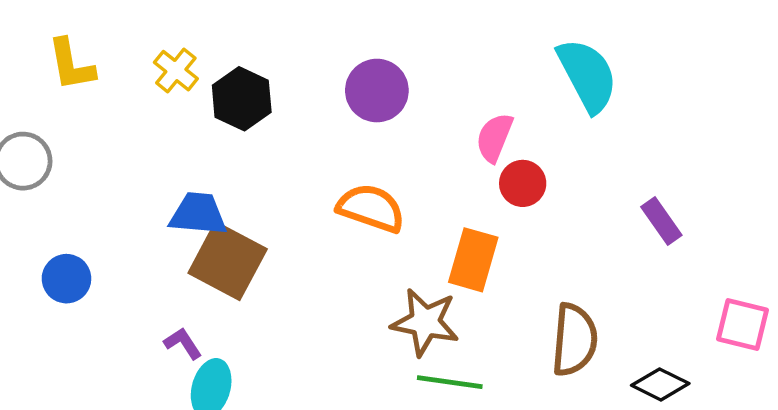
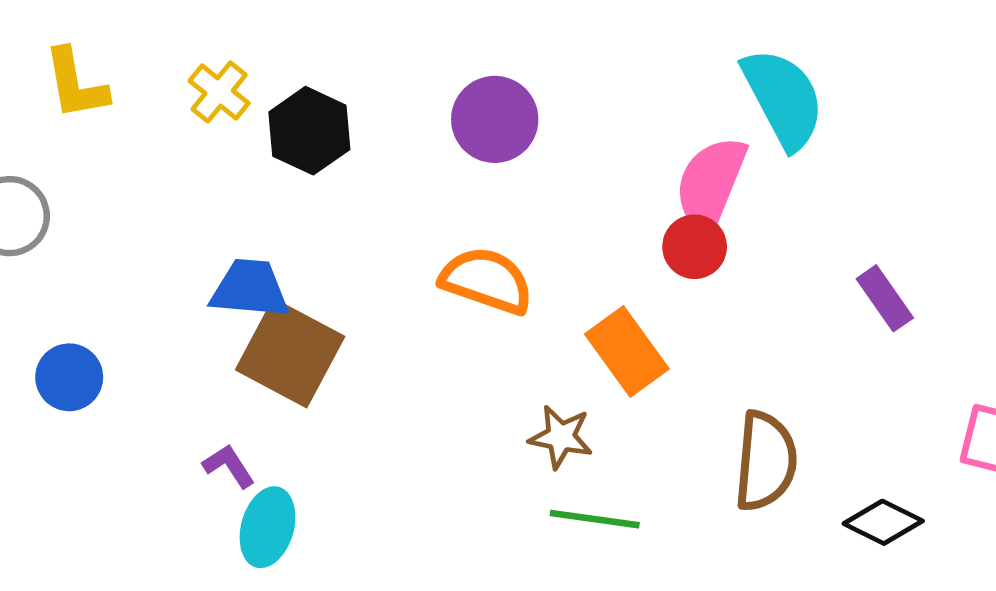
pink semicircle: (494, 138) -> (711, 184), moved, size x1.4
orange rectangle: (473, 260) -> (627, 351), turned -52
brown star: (425, 322) -> (561, 437), size x0.7

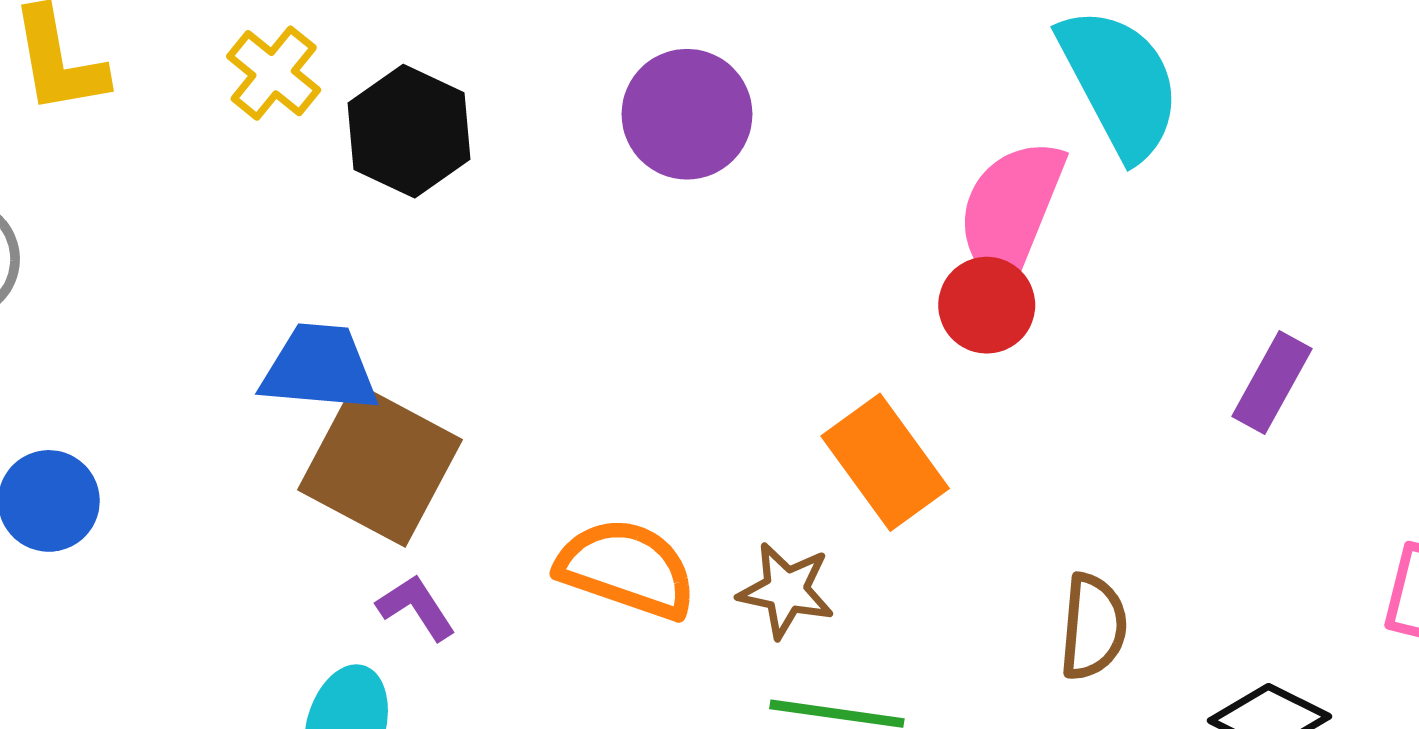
orange semicircle: (487, 281) -> (627, 569), moved
purple rectangle: (885, 298) -> (1272, 383), turned 64
brown semicircle: (766, 461) -> (1093, 627), size x0.7
purple L-shape: (229, 466) -> (416, 607), moved

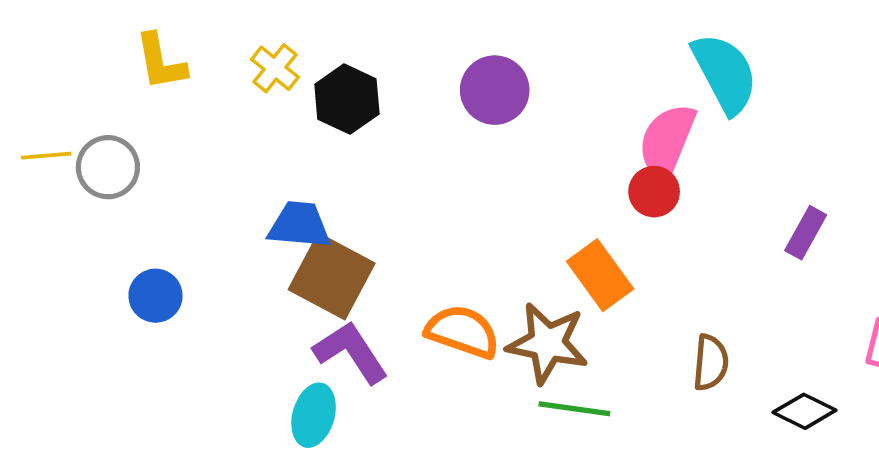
brown star: (786, 590) -> (547, 343), size x1.6
purple L-shape: (416, 607) -> (351, 352), size x1.8

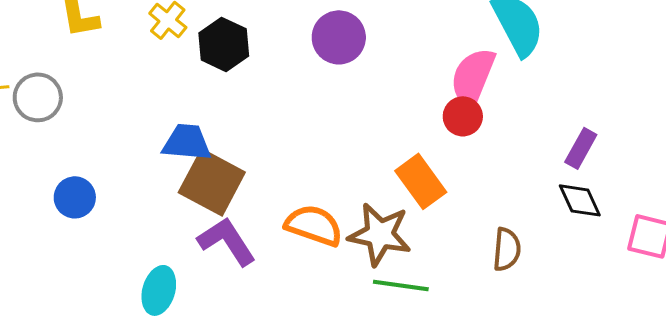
black diamond: (804, 411) -> (580, 200), moved, turned 39
cyan ellipse: (314, 415) -> (159, 290), moved

